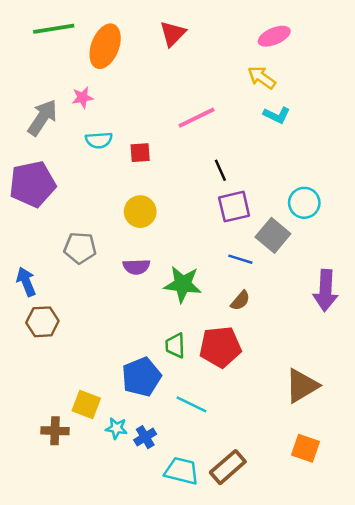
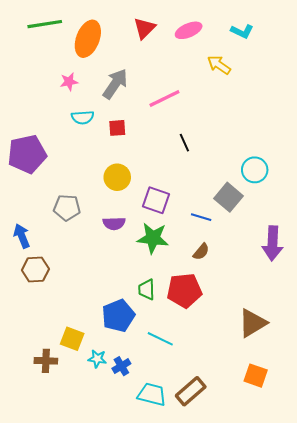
pink ellipse: (274, 36) -> (189, 30), moved
cyan L-shape: (277, 115) -> (242, 31), moved
gray arrow: (42, 118) -> (115, 84), moved
purple square: (234, 207) -> (156, 200), moved, turned 32

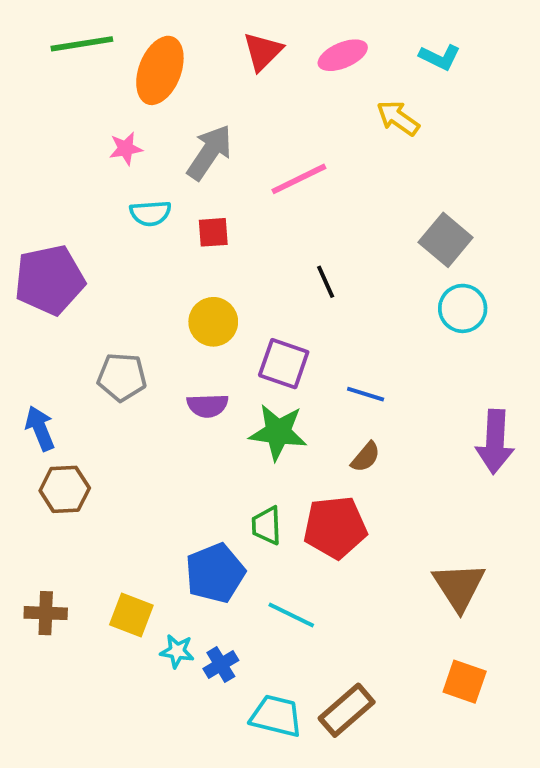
black line: (184, 143) -> (326, 282), moved
gray square: (228, 197) -> (446, 240), moved
brown triangle: (253, 323) -> (459, 586), turned -32
brown cross: (46, 361) -> (46, 613), moved

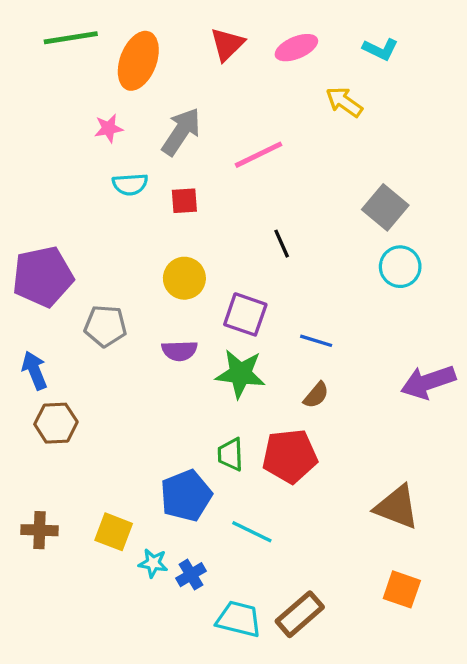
purple pentagon: (49, 280) -> (43, 277), moved
purple arrow: (495, 442) -> (428, 382), turned 68
brown triangle: (459, 586) -> (397, 507), turned -36

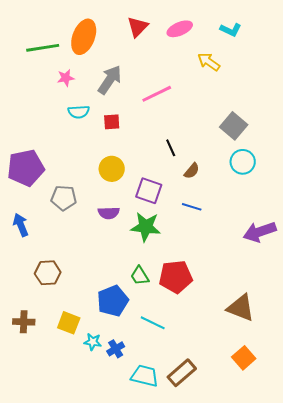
green line: (71, 38) -> (43, 48), moved
brown semicircle: (316, 395) -> (192, 171), moved
brown hexagon: (56, 423) -> (48, 273), moved
green trapezoid: (231, 454) -> (140, 276), turned -30
orange square: (402, 589) -> (244, 358), turned 30

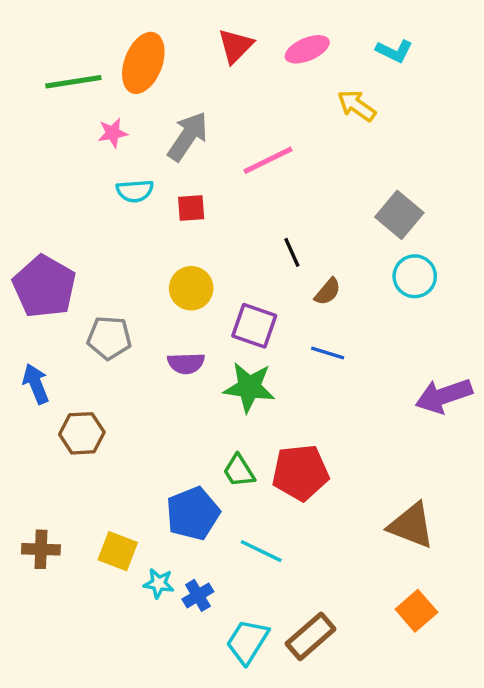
purple pentagon: (26, 168) -> (44, 287), turned -30
brown hexagon: (48, 273) -> (82, 433), moved
cyan trapezoid: (145, 376) -> (247, 642), turned -72

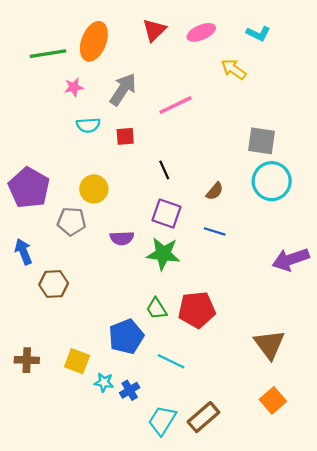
gray square: (399, 215) -> (262, 141), turned -32
black line: (292, 252) -> (164, 170), moved
cyan circle: (415, 276) -> (272, 181), size x1.4
yellow circle: (191, 288) -> (94, 189), moved
brown triangle: (411, 525) -> (269, 344), turned 32

